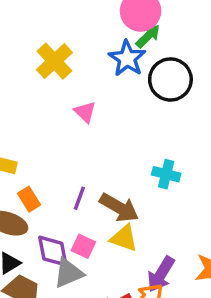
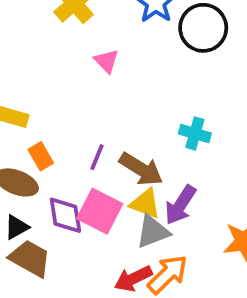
pink square: (83, 246) -> (100, 211), size x1.6
gray triangle: (68, 273) -> (153, 232), moved
purple arrow: (161, 274) -> (180, 205), moved

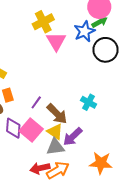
pink triangle: (107, 61) -> (56, 41), moved, size x1.5

